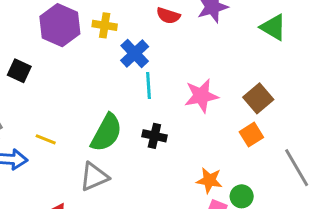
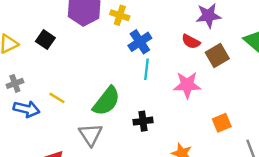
red semicircle: (168, 16) -> (191, 42), moved
brown square: (258, 98) -> (217, 55), moved
black cross: (154, 136) -> (143, 121), moved, turned -30
gray triangle: (94, 177) -> (90, 135), turned -50

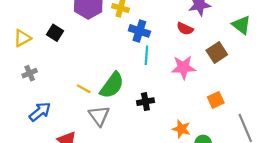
blue cross: (140, 42) -> (139, 31), turned -36
brown square: (217, 55) -> (217, 52), moved
yellow line: (57, 98) -> (84, 89), moved
blue arrow: (27, 109) -> (40, 112), moved, turned -50

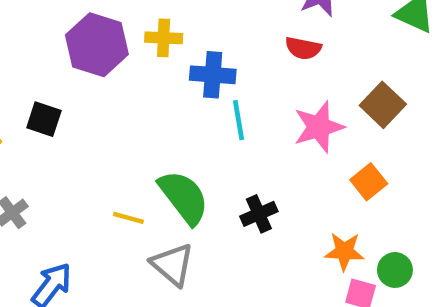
brown square: (217, 52) -> (383, 105), moved
green semicircle: (112, 85) -> (184, 197), turned -60
orange square: (216, 100) -> (369, 182), moved

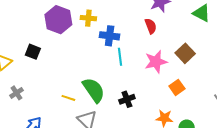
red semicircle: (303, 48) -> (151, 26), turned -126

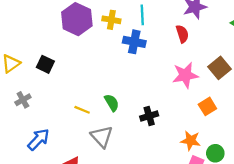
black square: (33, 52) -> (45, 64), moved
cyan line: (120, 57) -> (142, 15), moved
green semicircle: (94, 90) -> (112, 103), size x0.6

